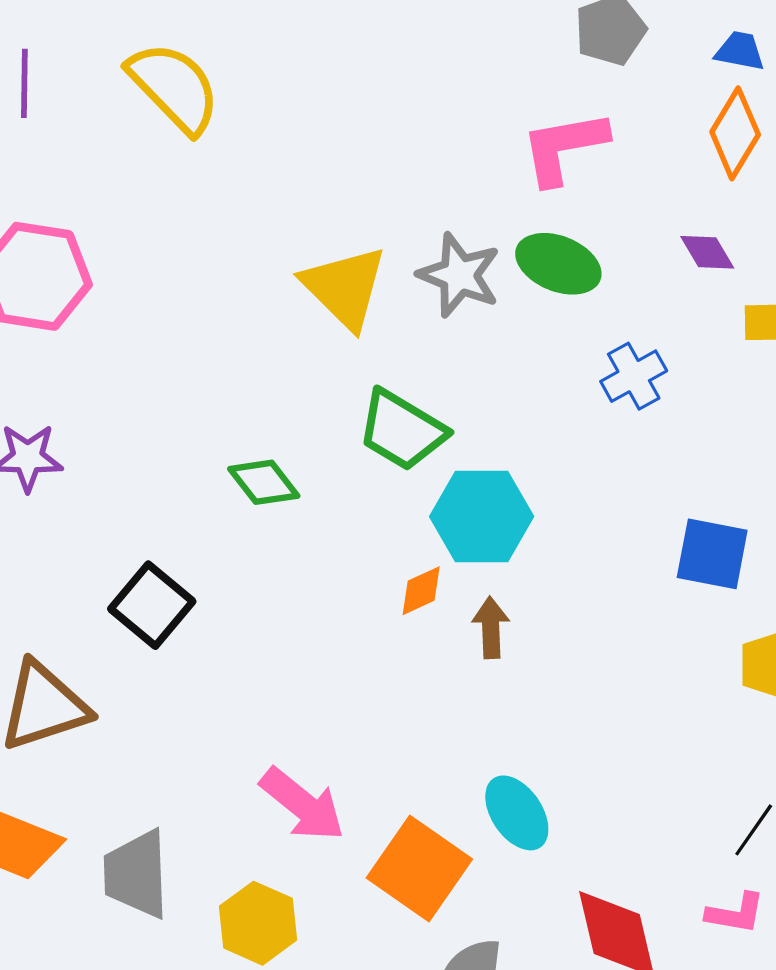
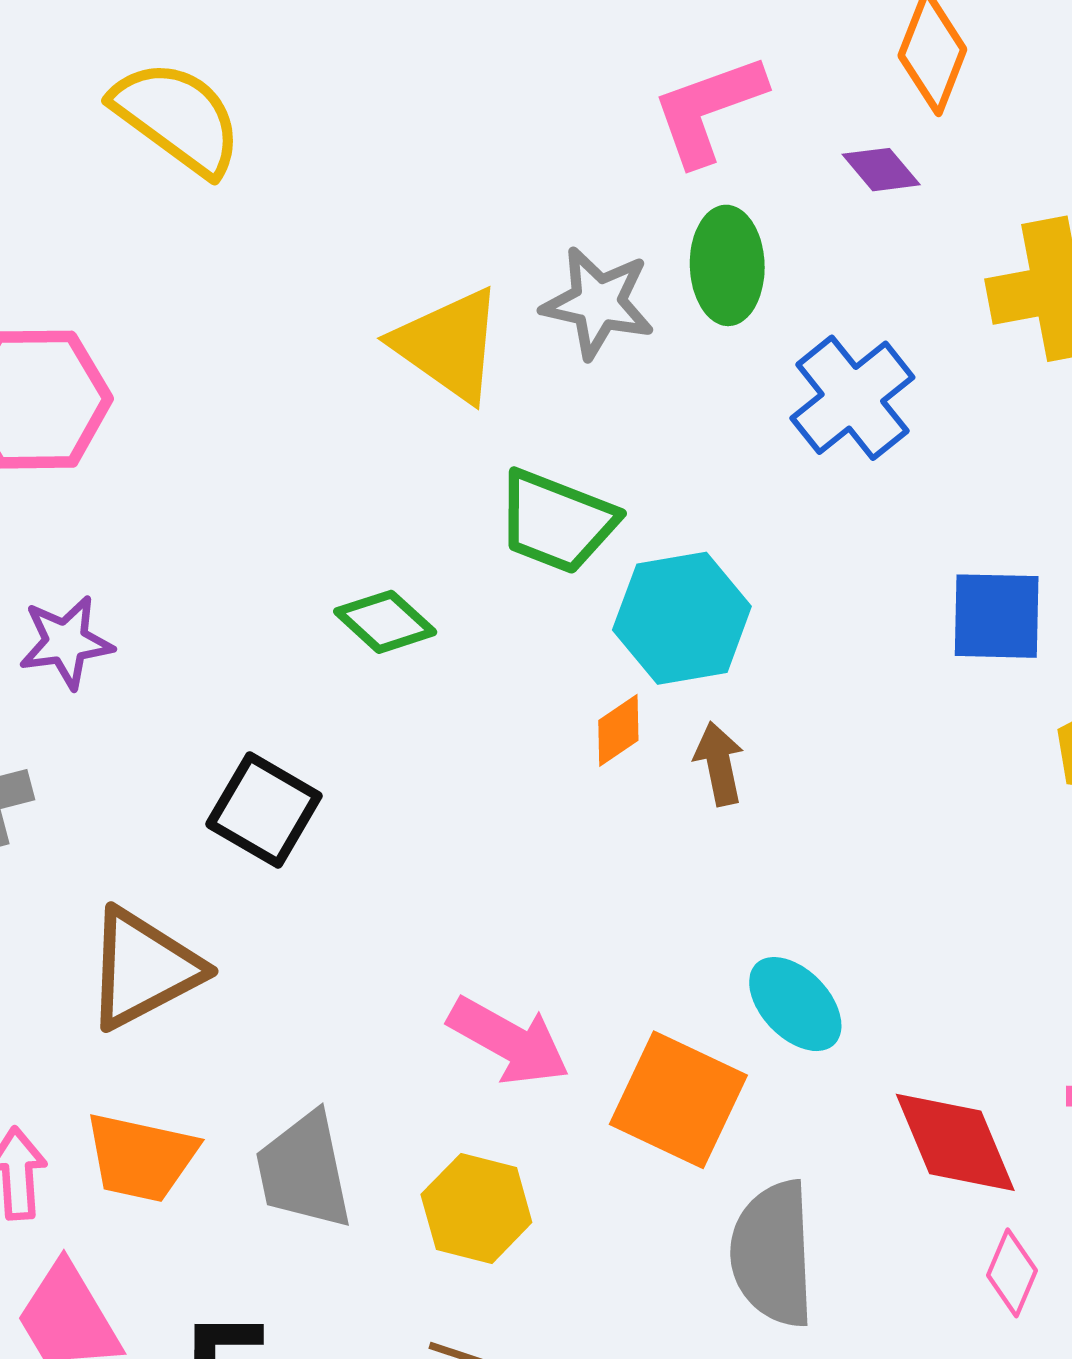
purple diamond: (707, 252) -> (881, 170), moved
green ellipse: (558, 264) -> (727, 265), turned 76
blue cross: (634, 376) -> (852, 398), size x1.4

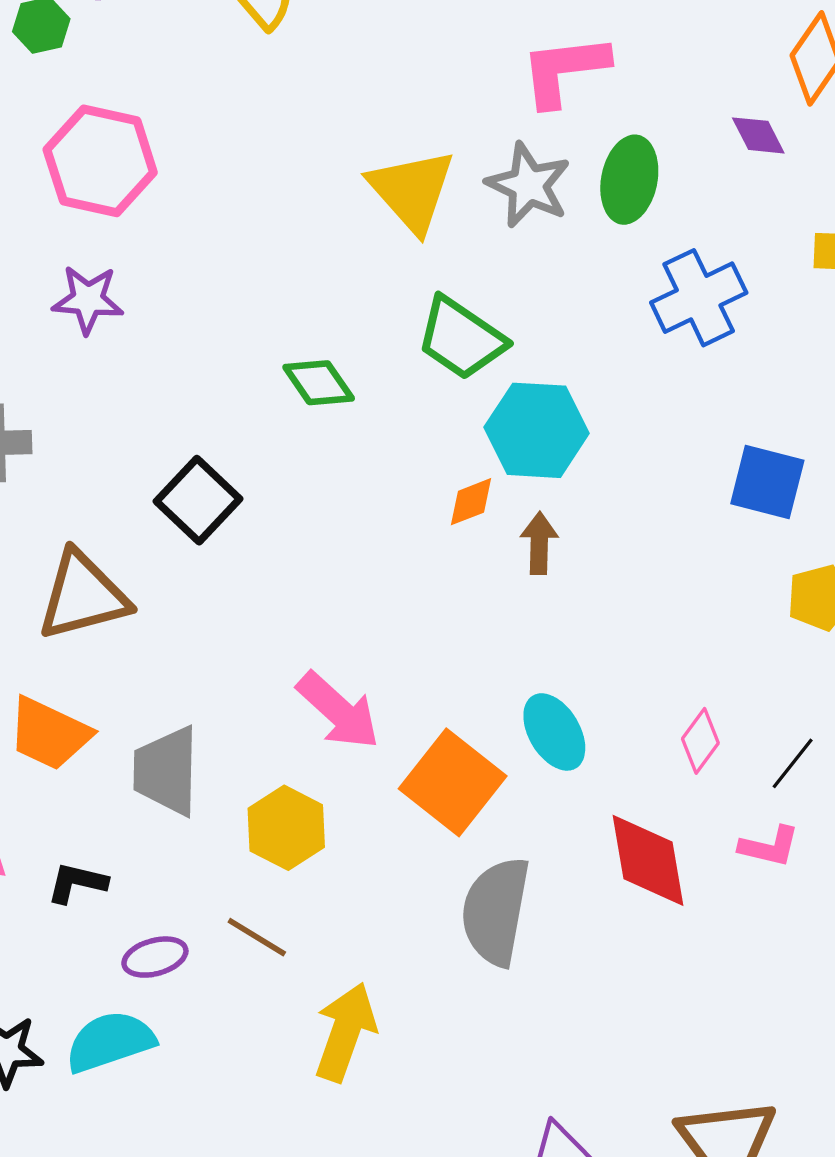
pink L-shape: (708, 110) -> (564, 70), moved
purple star: (66, 642) -> (88, 300), moved
pink diamond: (1012, 1273) -> (700, 741), moved

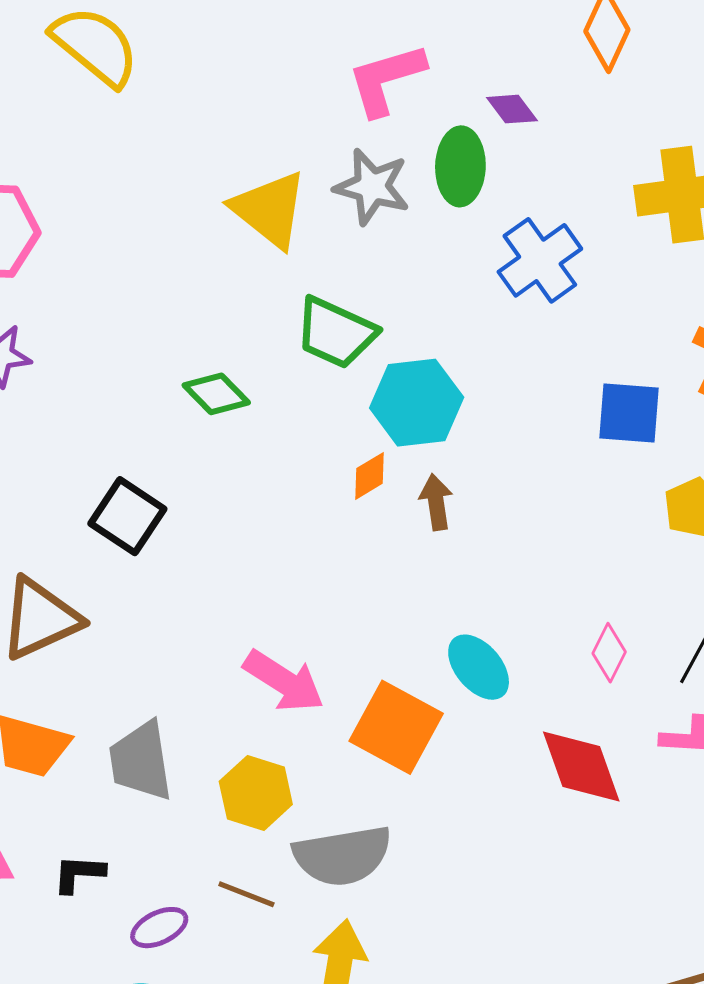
purple diamond: (758, 135) -> (512, 109), moved
gray semicircle: (496, 911) -> (342, 856), moved, turned -100

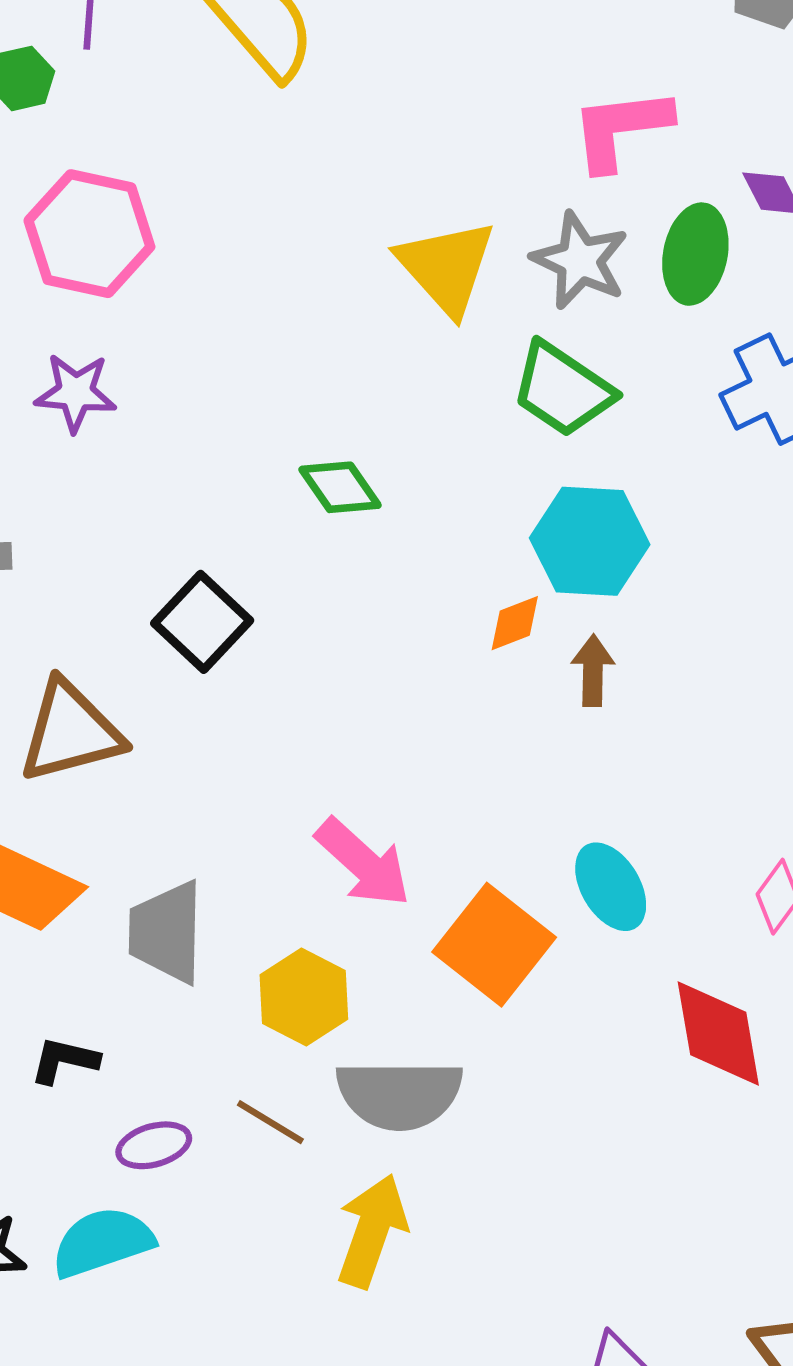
green trapezoid: (336, 333) -> (563, 389), moved

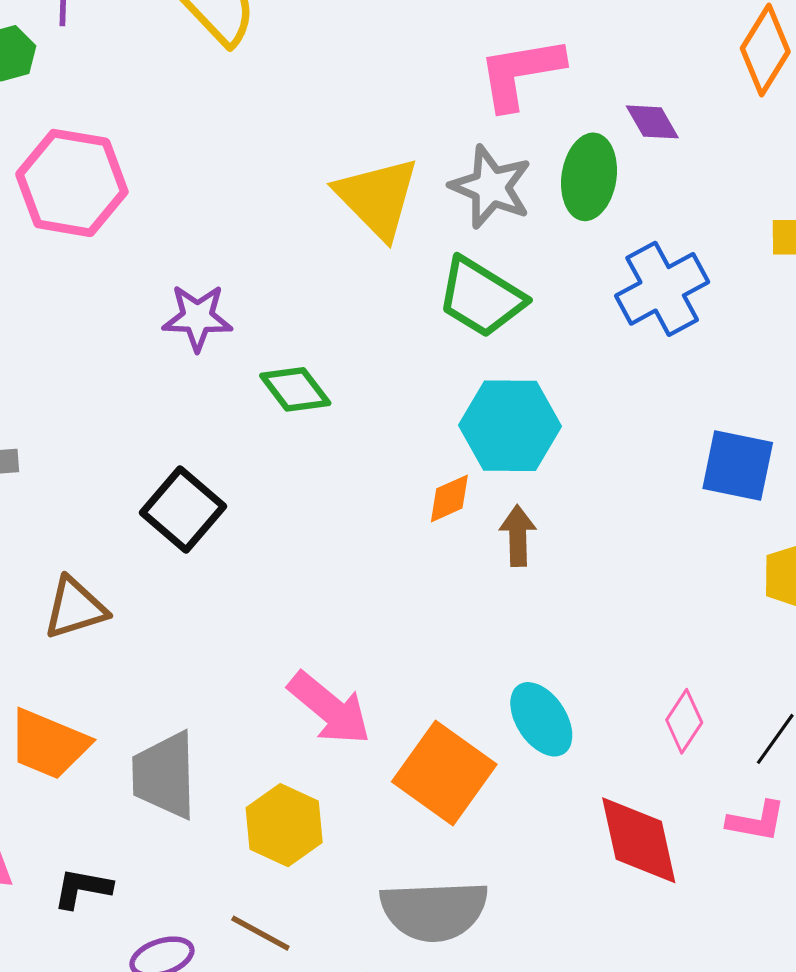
purple star: (76, 393) -> (197, 318), moved
brown triangle: (70, 732) -> (75, 608), size x0.7
gray semicircle: (399, 1094) -> (434, 911), moved

